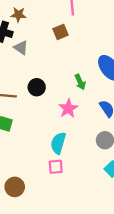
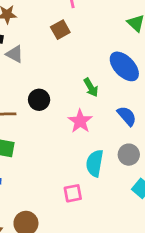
cyan semicircle: (58, 143) -> (95, 163), moved

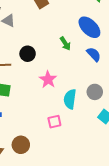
blue semicircle: (127, 116) -> (94, 54), moved
pink star: (80, 121) -> (48, 79), moved

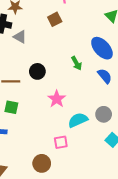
cyan semicircle: (70, 99) -> (78, 120), turned 54
brown circle: (21, 145) -> (42, 163), moved

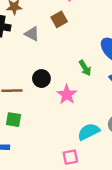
gray triangle: (20, 37) -> (32, 34), moved
pink star: (57, 99) -> (67, 95), moved

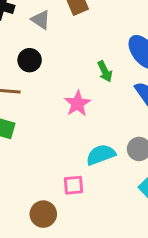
black circle: (41, 79) -> (30, 60), moved

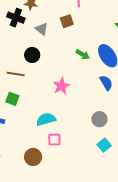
green arrow: (105, 71) -> (83, 54), moved, turned -40
cyan semicircle: (101, 155) -> (46, 119), moved

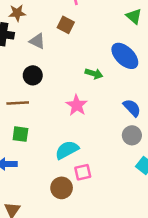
brown square: (67, 21) -> (66, 25), turned -32
green arrow: (83, 54) -> (94, 74), moved
blue semicircle: (106, 83) -> (132, 108), moved
brown circle: (33, 157) -> (62, 188), moved

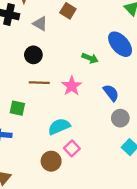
brown line: (18, 103) -> (39, 83), moved
blue semicircle: (132, 108) -> (111, 93), moved
pink square: (83, 172) -> (72, 148), turned -35

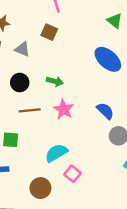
green arrow: (90, 58) -> (55, 81), moved
brown circle: (51, 161) -> (40, 188), moved

